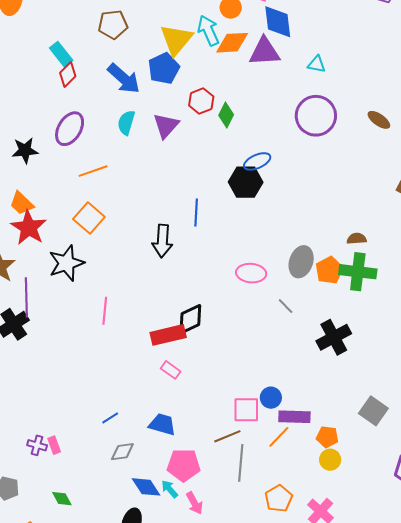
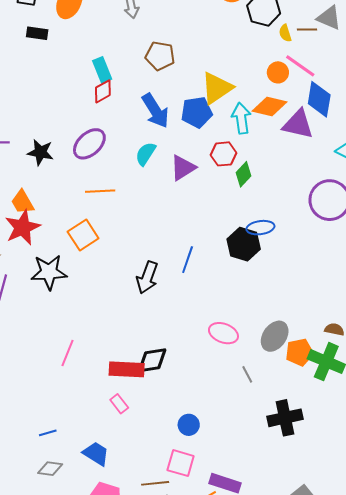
cyan arrow: (208, 31) -> (241, 118), moved
pink line: (105, 311) -> (67, 353), moved
blue circle: (271, 398) -> (189, 425), moved

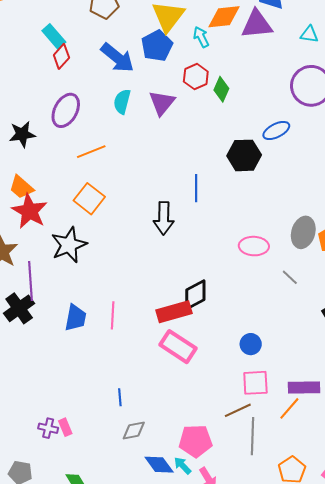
cyan arrow: (241, 118) -> (201, 37), size x0.7
blue ellipse: (260, 228) -> (276, 130), moved
pink rectangle: (119, 404) -> (178, 347), size x1.8
blue line: (48, 433) -> (120, 397), turned -60
blue trapezoid: (96, 454) -> (76, 318), moved, turned 88

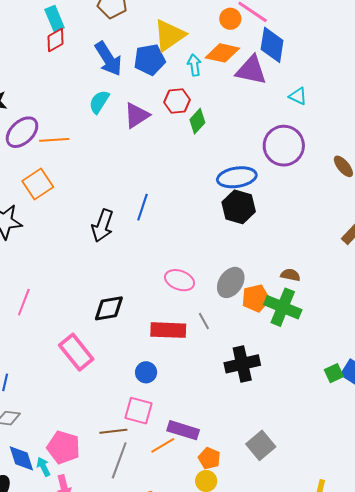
purple ellipse: (66, 110) -> (22, 132), moved
blue ellipse: (276, 130) -> (237, 177), size x1.4
black hexagon: (244, 155) -> (239, 207), moved
red rectangle: (174, 312) -> (168, 330), moved

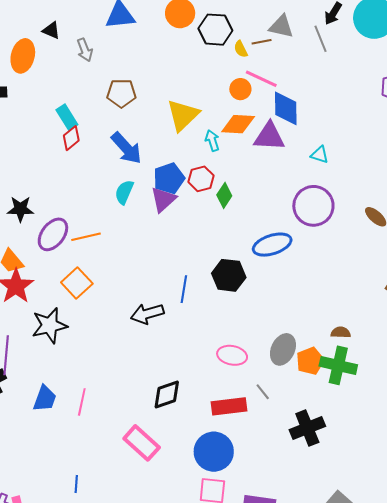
blue pentagon: (150, 60) -> (169, 178), moved
black hexagon: (239, 207) -> (229, 275), moved
black arrow: (103, 226) -> (147, 314), turned 64
blue circle: (146, 372) -> (214, 452), size x1.8

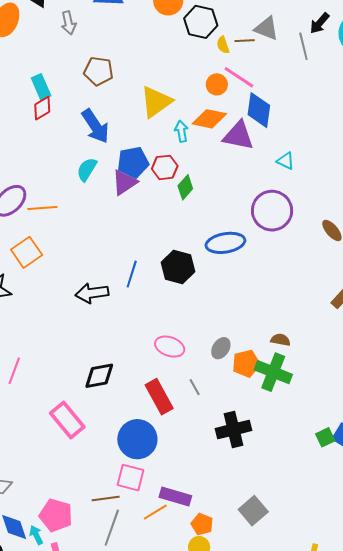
gray ellipse: (283, 349) -> (221, 348), size x0.7
red rectangle: (229, 406) -> (159, 397), turned 60

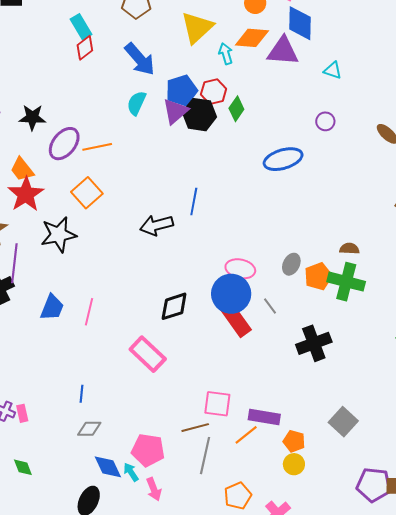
purple circle: (272, 211) -> (325, 121), size x0.5
black hexagon: (178, 267) -> (199, 115), moved
blue circle: (137, 439) -> (231, 294), moved

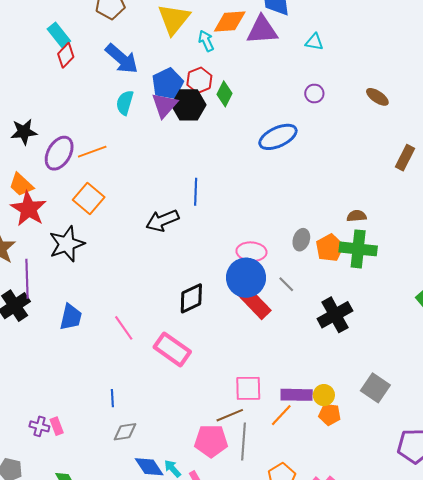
pink line: (89, 312) -> (124, 328), moved, turned -40
pink pentagon: (148, 450) -> (211, 441), moved
yellow circle: (294, 464) -> (324, 395), moved

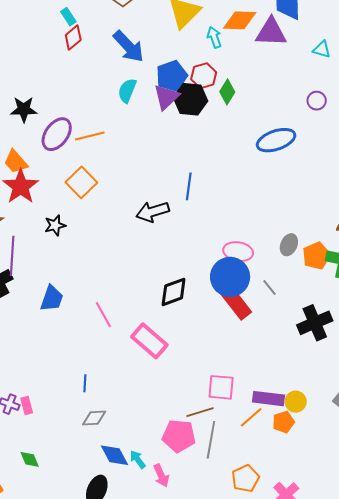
cyan rectangle: (59, 35) -> (68, 17), size x0.7
black star: (67, 244) -> (55, 225), size x0.6
orange pentagon: (330, 414) -> (283, 422), moved, turned -30

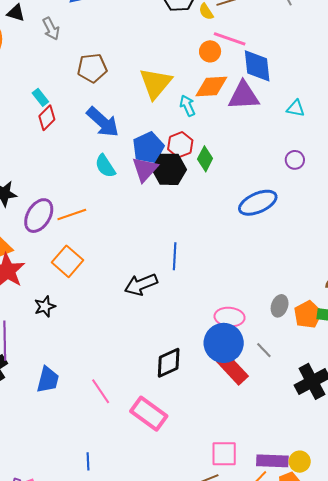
cyan semicircle: (127, 91) -> (105, 166), turned -50

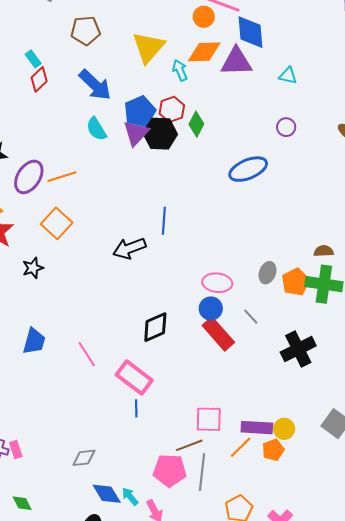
blue circle: (224, 343) -> (211, 308), size x0.6
blue line: (88, 461) -> (136, 408), moved

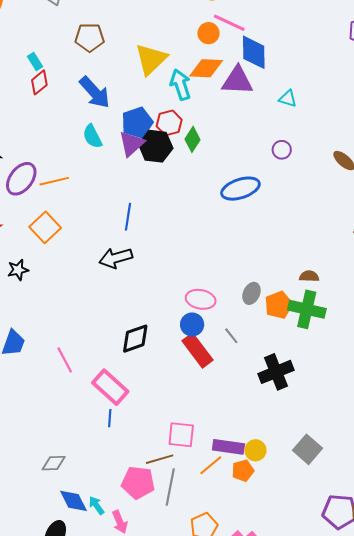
cyan arrow: (180, 70) -> (180, 85), size x1.4
blue line: (164, 221) -> (128, 217), moved

